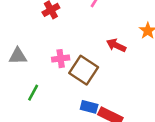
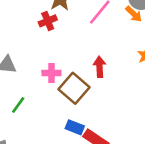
red arrow: (116, 45) -> (100, 67), moved, turned 54

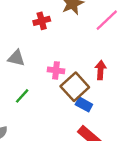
red cross: (48, 21) -> (42, 21), moved
blue rectangle: (75, 127) -> (84, 104), moved

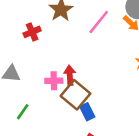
red arrow: (101, 70) -> (70, 75), moved
blue rectangle: (84, 104) -> (87, 112), turned 42

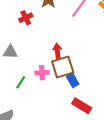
pink cross: (54, 81) -> (42, 73), moved
brown square: (75, 95) -> (63, 67), turned 35

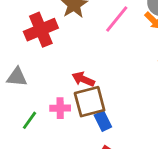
red cross: (26, 18) -> (41, 30), size x1.6
red arrow: (57, 51) -> (83, 79), turned -63

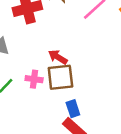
blue rectangle: (103, 121) -> (73, 109), moved

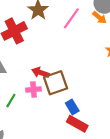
red arrow: (58, 57) -> (40, 72), moved

